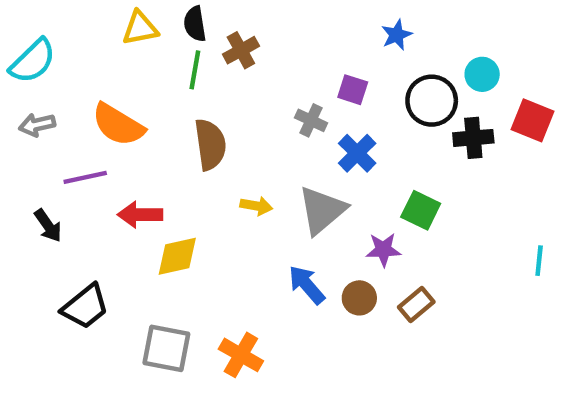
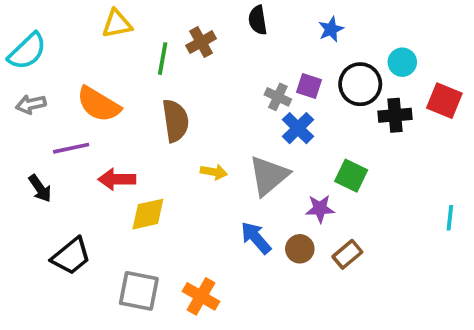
black semicircle: (195, 24) -> (258, 20), moved
purple square: (353, 90) -> (309, 86), moved
gray cross: (311, 120) -> (278, 97), moved

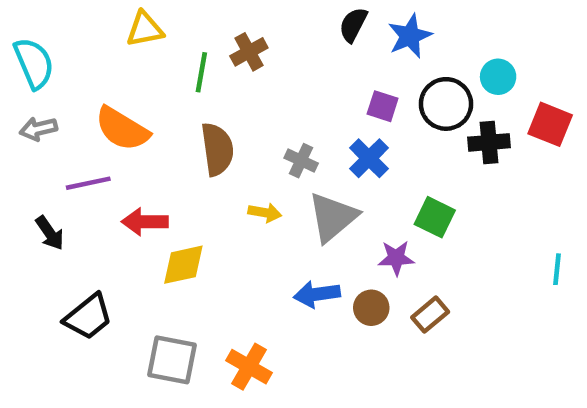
black semicircle: (258, 20) -> (353, 25), moved, turned 36
blue star: (331, 29) -> (410, 36), size x1.4
cyan semicircle: (27, 51) -> (34, 63), turned -69
gray cross: (278, 97) -> (301, 161), moved
blue arrow: (256, 238) -> (317, 294), turned -57

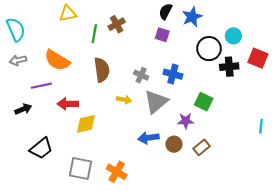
purple square: (383, 106) -> (162, 35), moved
blue cross: (369, 158) -> (173, 74), turned -30
black arrow: (50, 233) -> (23, 109), turned -77

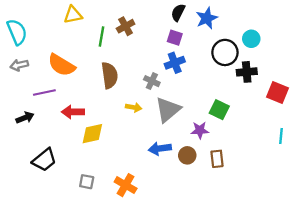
red square: (258, 58) -> (278, 92), moved
blue cross: (173, 74) -> (175, 63), moved, turned -36
brown rectangle: (202, 147) -> (217, 159), turned -56
gray square: (81, 169) -> (87, 182), size x0.6

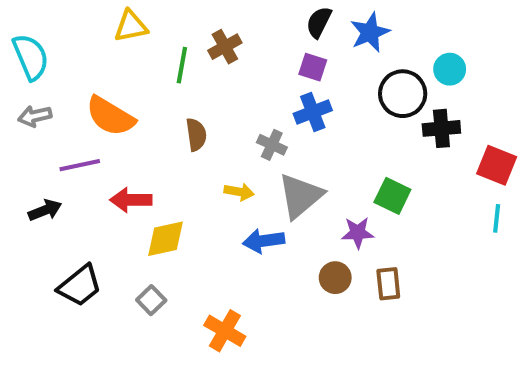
brown semicircle: (110, 75) -> (196, 135), size x0.7
cyan line: (281, 136) -> (497, 218), moved
blue arrow: (160, 149) -> (264, 241), moved
gray square: (87, 182) -> (151, 300), moved, turned 35

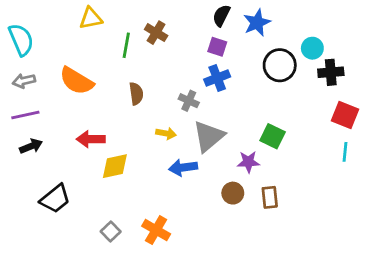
brown cross: (225, 47) -> (156, 33), turned -30
black cross: (441, 128) -> (331, 72), moved
purple line: (80, 165) -> (25, 115), moved
gray square: (151, 300) -> (111, 231), moved

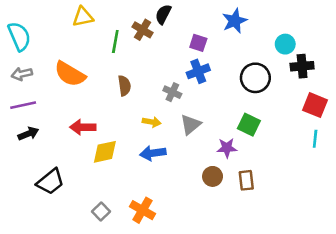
black semicircle: (221, 15) -> (163, 14), moved
black circle: (280, 65) -> (255, 78), moved
gray triangle: (209, 136) -> (190, 125), size x0.7
blue arrow: (183, 168) -> (153, 153), moved

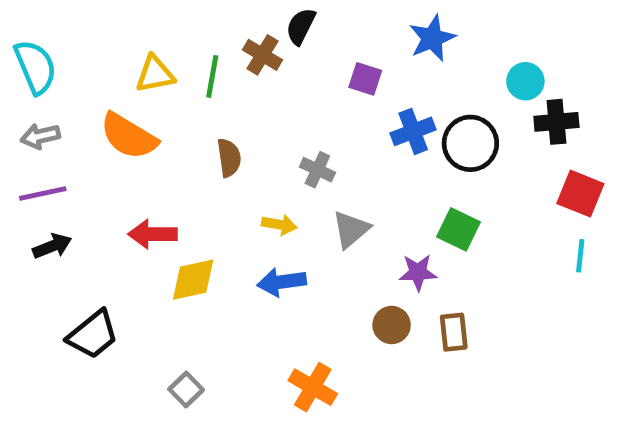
yellow triangle: (83, 17) -> (155, 74), moved
blue cross: (198, 71) -> (413, 131), moved
orange cross: (142, 210) -> (313, 387), moved

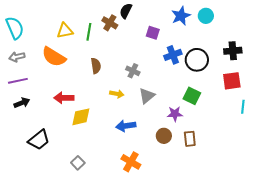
cyan circle: (525, 81) -> (206, 16), moved
red square: (580, 194) -> (232, 81), moved, turned -30
blue arrow: (282, 282) -> (126, 126), moved

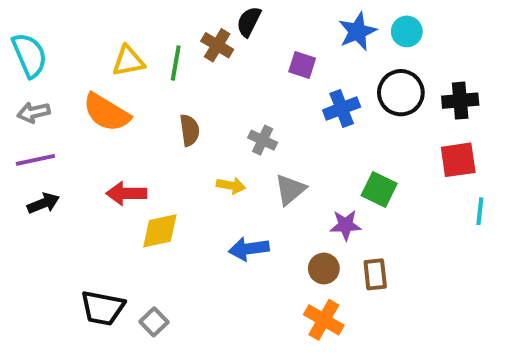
black circle: (197, 60) -> (401, 93), moved
black trapezoid: (39, 140) -> (103, 308), moved, turned 50
orange cross: (131, 162) -> (324, 320), moved

